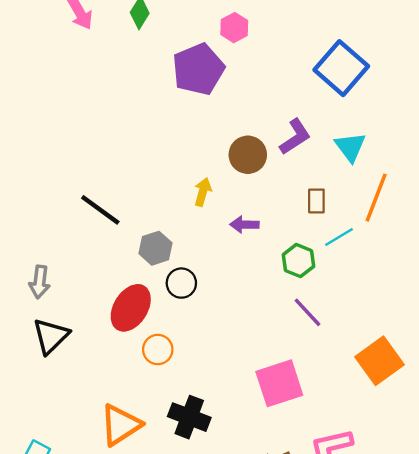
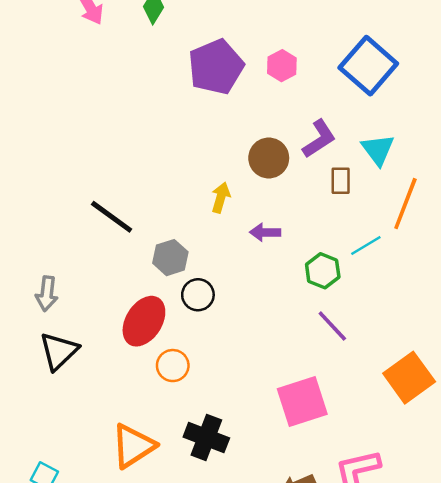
pink hexagon: (234, 28) -> (282, 66), moved
brown rectangle: (316, 201) -> (341, 181), moved

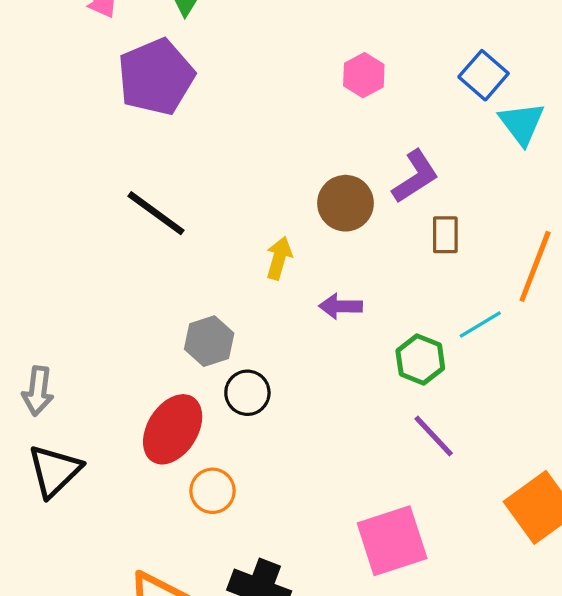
blue square: (368, 66) -> (484, 75), size x0.6
purple pentagon: (216, 67) -> (156, 77), moved
cyan triangle: (378, 150) -> (522, 123), moved
black line: (112, 217) -> (156, 213), moved

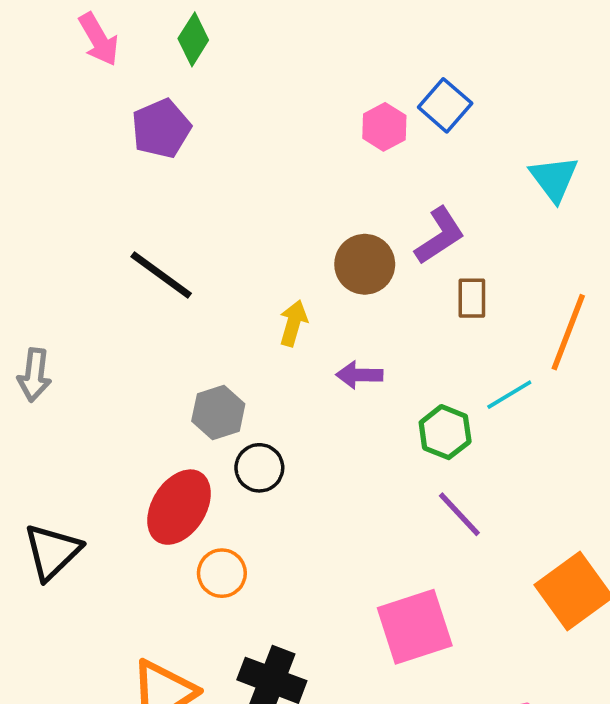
blue square: (484, 75) -> (445, 105), moved
purple pentagon: (156, 77) -> (161, 129), size x0.7
gray arrow: (38, 391) -> (34, 375), moved

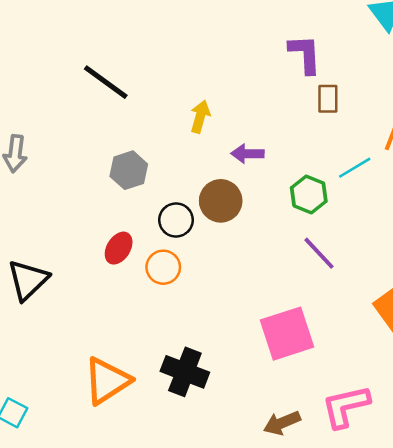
purple L-shape: (440, 236) -> (305, 54), turned -60
brown circle: (365, 264) -> (221, 201), moved
gray hexagon: (218, 412) -> (129, 170), moved
red ellipse: (179, 507) -> (119, 248), size x0.6
orange circle: (222, 573) -> (163, 267), moved

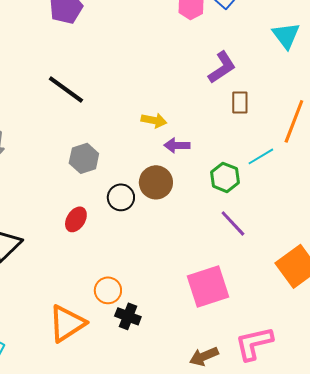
purple L-shape: (305, 54) -> (222, 67), turned 60
yellow arrow: (200, 117) -> (154, 120), moved, turned 85
orange circle: (163, 267) -> (108, 290), moved
black cross: (185, 372) -> (128, 316), size x0.7

